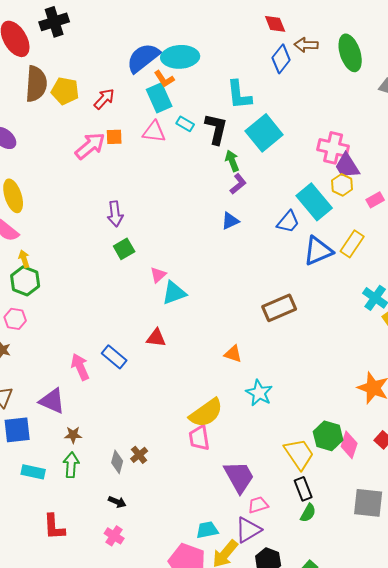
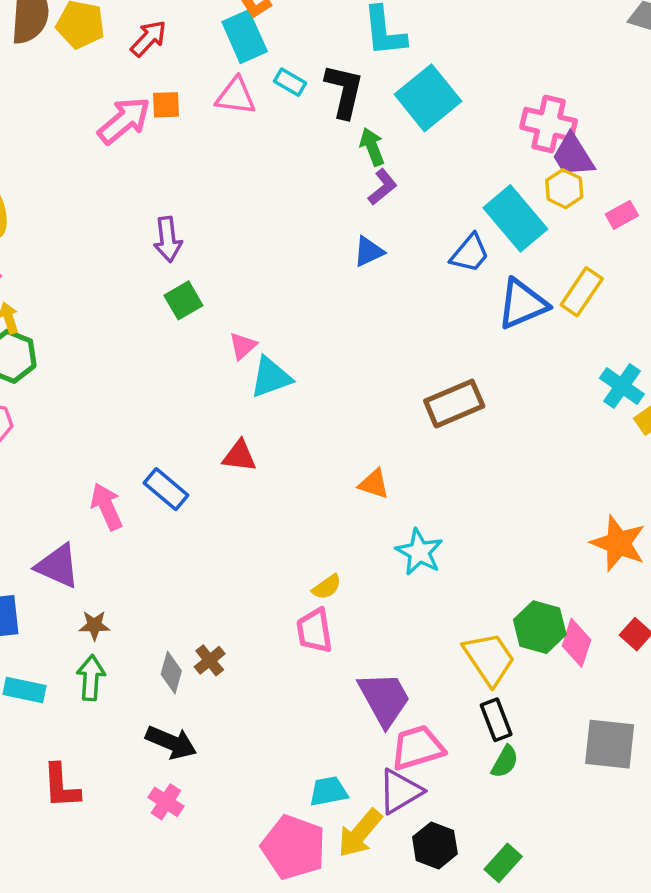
yellow semicircle: (206, 413) -> (327, 587), size x0.5
black arrow: (117, 502) -> (171, 742), size x1.6
pink trapezoid: (258, 505) -> (418, 748), size x1.5

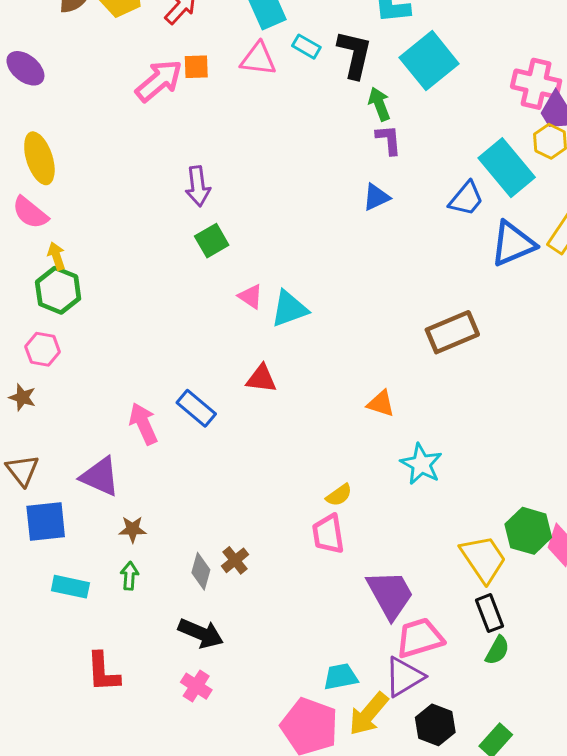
purple L-shape: (383, 187) -> (389, 140), turned -56
pink triangle: (243, 346) -> (251, 296), moved, turned -44
green arrow: (91, 678) -> (129, 576), size x0.7

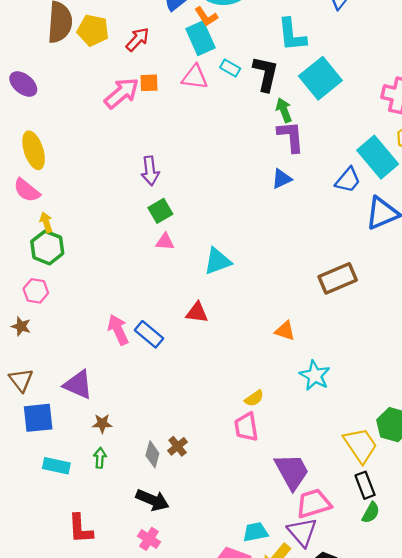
purple L-shape: (389, 140) -> (291, 137), size x1.4
pink triangle: (251, 296) -> (165, 242), moved, turned -30
pink arrow: (143, 424) -> (118, 330), moved
purple triangle: (404, 677) -> (302, 532), turned -40

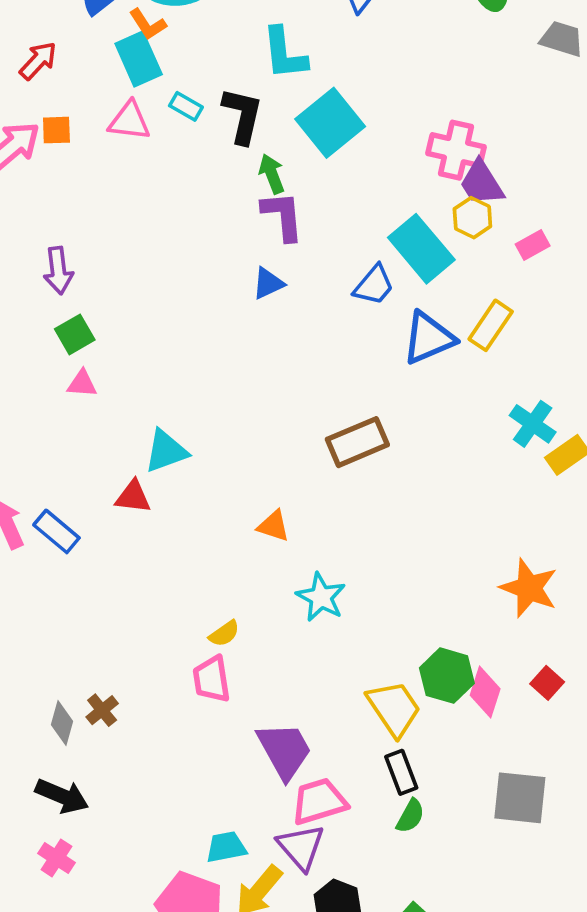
cyan triangle: (218, 261) -> (166, 451), moved

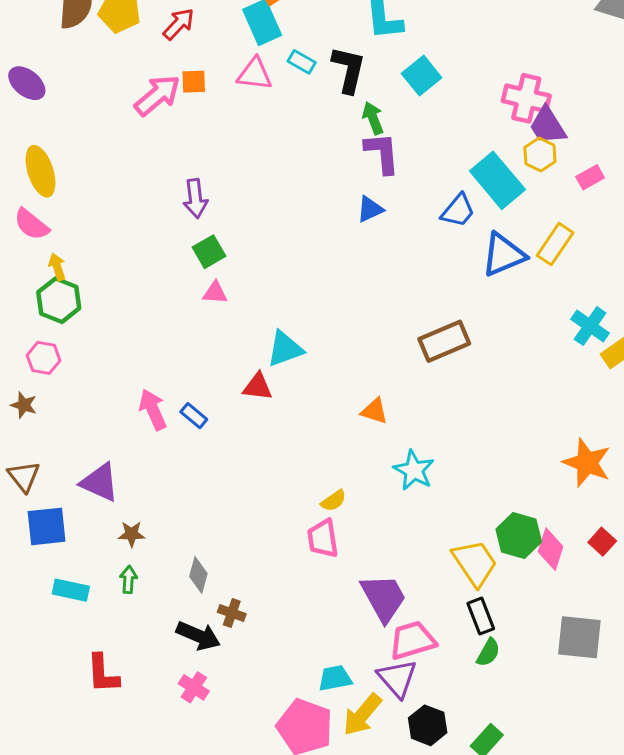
cyan square: (330, 123) -> (422, 76), size x0.7
blue rectangle: (56, 531) -> (194, 416), size x0.7
brown cross: (102, 710) -> (232, 613), moved, turned -32

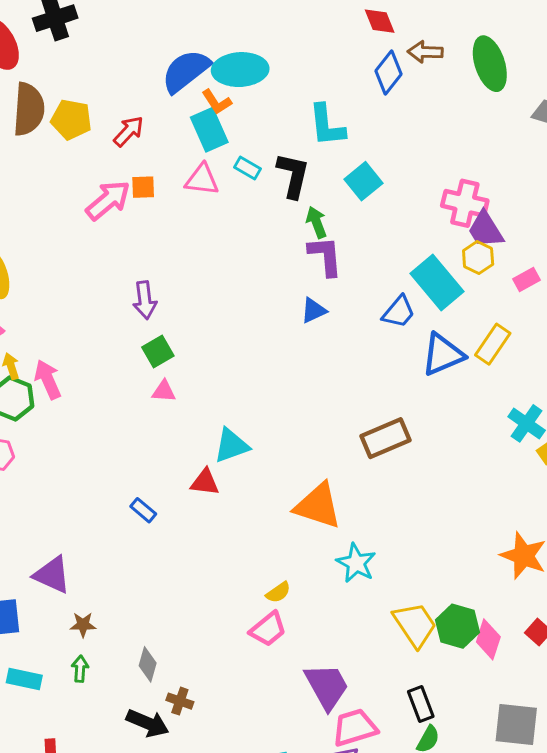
pink arrow: (153, 410) -> (48, 379), moved
orange triangle: (374, 411) -> (318, 506), size x1.8
pink trapezoid: (323, 539) -> (268, 629), turned -120
yellow trapezoid: (475, 563) -> (415, 625), moved

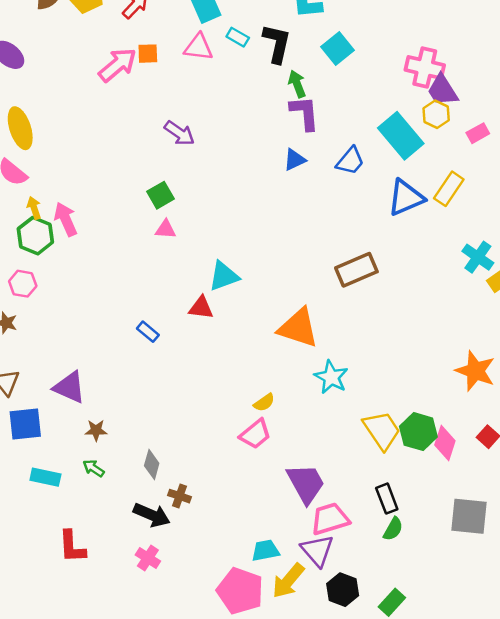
purple arrow: (145, 300) -> (179, 133), moved, turned -48
blue trapezoid: (399, 312) -> (350, 161), moved
green arrow: (80, 669) -> (94, 468), turned -60

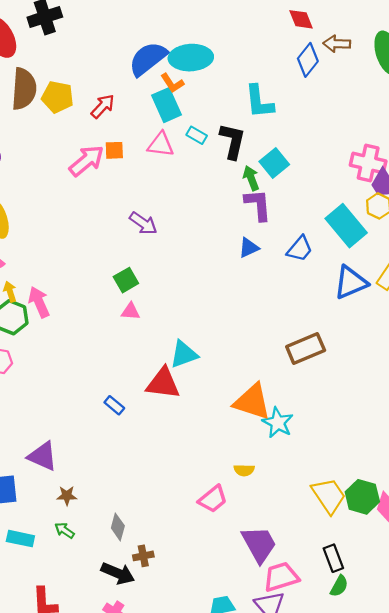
cyan square: (338, 48) -> (274, 163), moved
red triangle: (201, 308) -> (163, 383), size x1.5
cyan star: (331, 377) -> (278, 423), moved
yellow semicircle: (264, 403) -> (244, 470), moved, turned 36
brown cross: (179, 496) -> (143, 556), turned -30

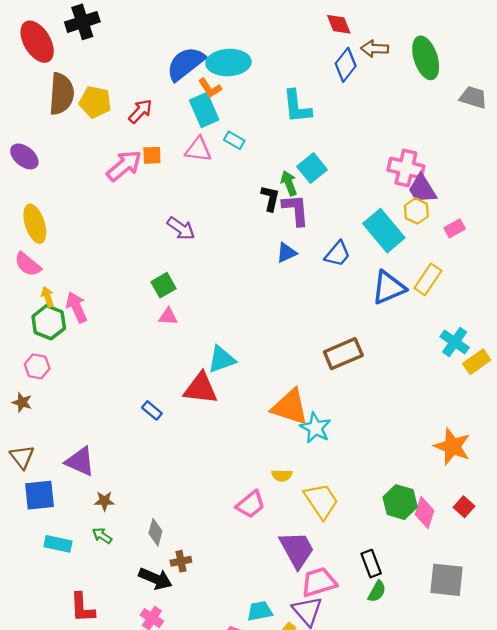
black L-shape: (233, 141) -> (270, 198), moved, size x0.7
yellow trapezoid: (329, 496) -> (321, 501), moved

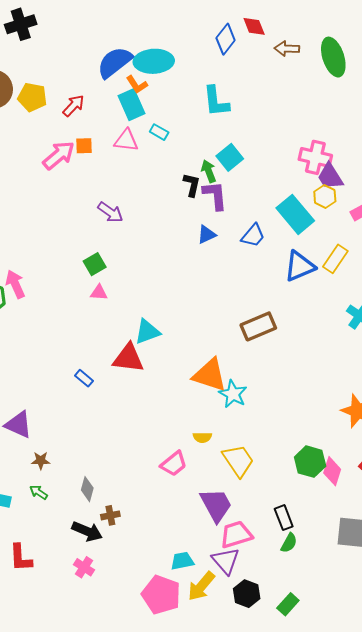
blue diamond: (346, 65) -> (226, 39), moved

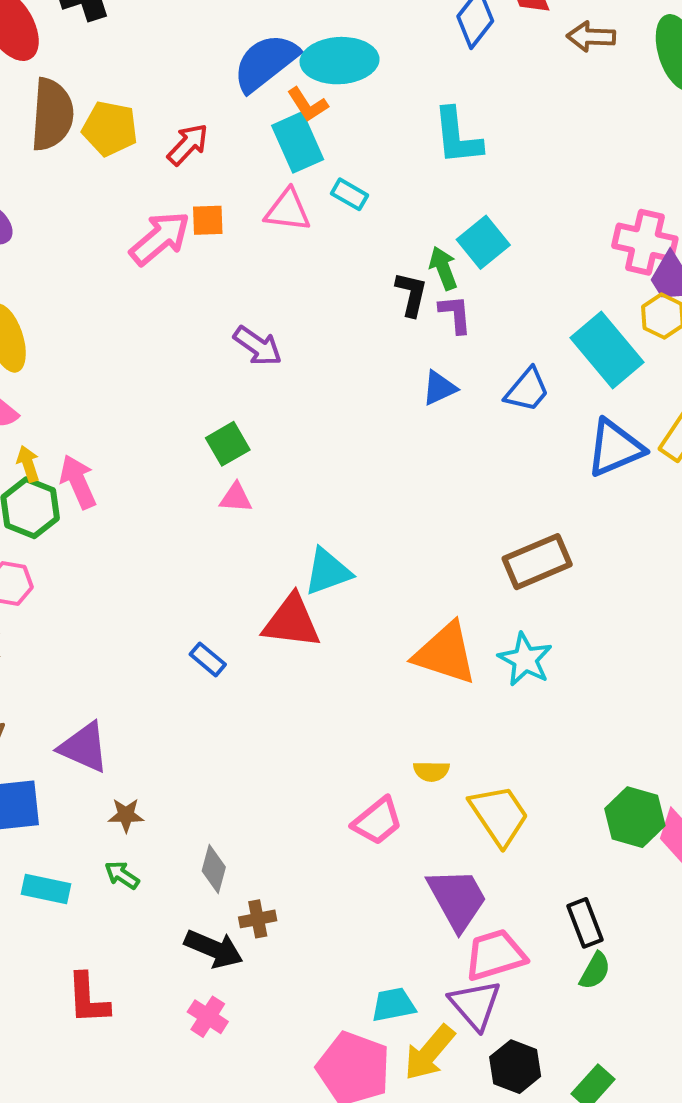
purple L-shape: (215, 195) -> (455, 314), size x0.7
cyan star: (233, 394) -> (525, 659), moved

